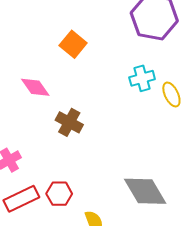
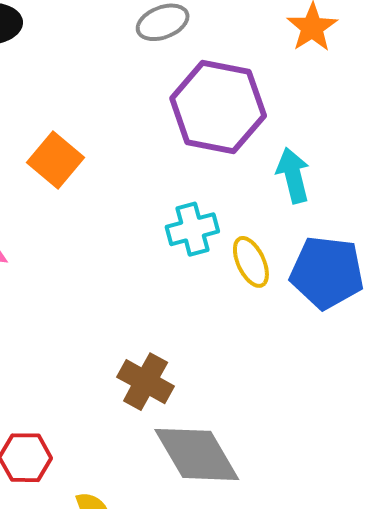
brown cross: (69, 122) -> (146, 382), moved

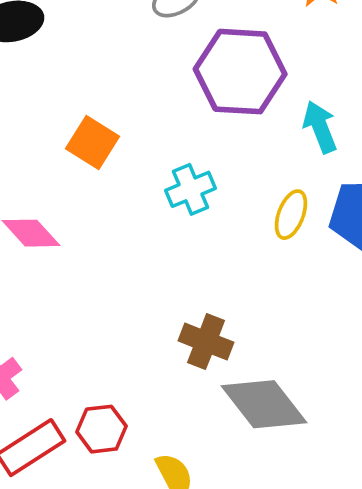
cyan cross: (192, 229) -> (190, 189), moved
yellow ellipse: (251, 262) -> (291, 215), turned 54

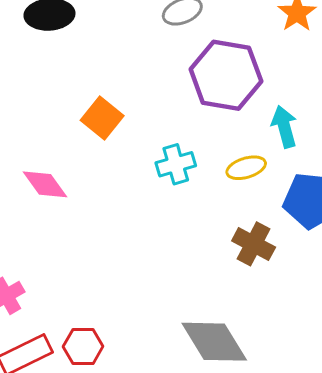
yellow ellipse: (291, 215) -> (246, 168), moved, turned 45
brown cross: (206, 342) -> (254, 244), moved

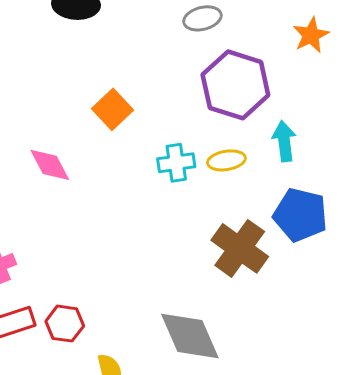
yellow ellipse: (246, 168) -> (226, 160), moved
brown cross: (254, 244) -> (240, 248), size x1.4

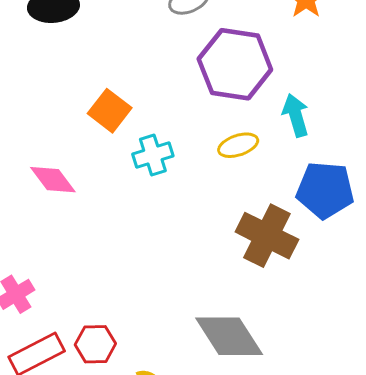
cyan cross: (176, 163) -> (153, 155), moved

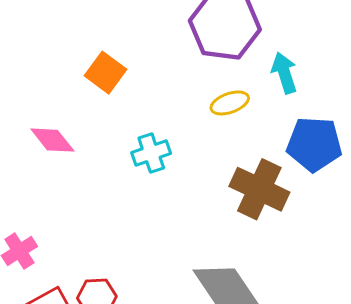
cyan cross: (153, 155) -> (151, 153), moved

